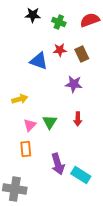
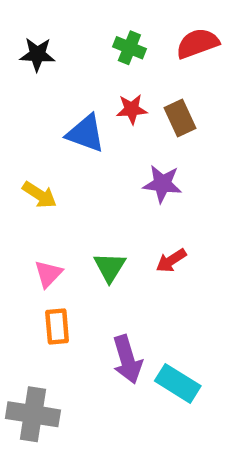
black star: (33, 15) -> (37, 54), moved
yellow arrow: (20, 99) -> (40, 195), moved, turned 49
red arrow: (78, 119) -> (171, 261), turned 56
pink triangle: (30, 125) -> (48, 274), moved

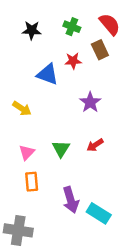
red semicircle: (197, 43) -> (110, 24), turned 70
black star: (37, 54) -> (32, 30), moved
brown rectangle: (180, 118) -> (100, 50), moved
purple star: (162, 184) -> (90, 102), turned 30

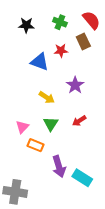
yellow arrow: (22, 108) -> (47, 97), moved
orange rectangle: (32, 182) -> (35, 145), moved, turned -63

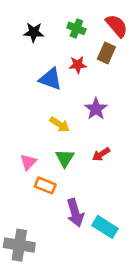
brown rectangle: (83, 41) -> (106, 53), turned 49

